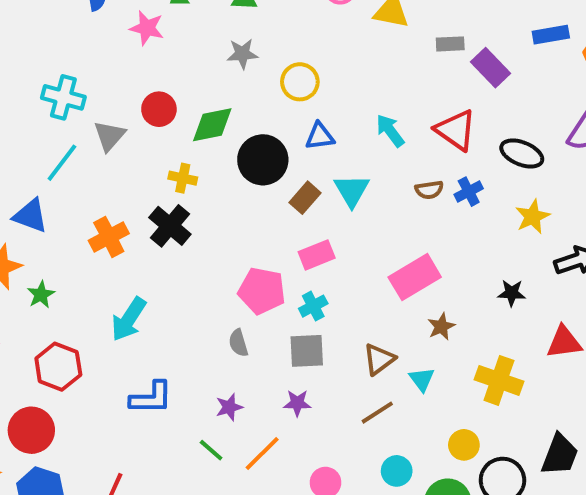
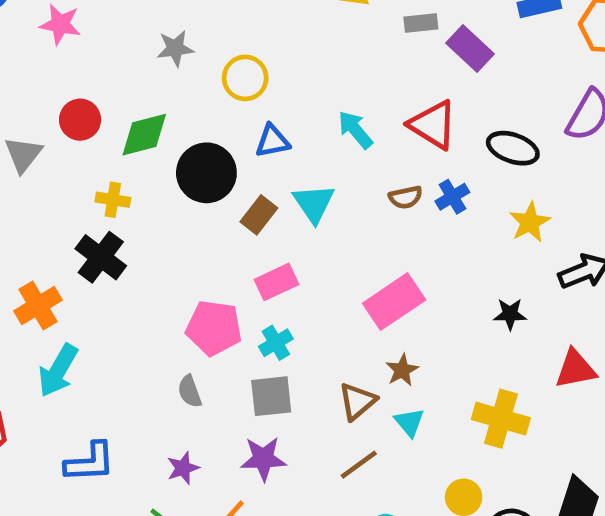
orange cross: (109, 237) -> (38, 306), moved
brown star: (441, 327) -> (402, 370), moved
purple star: (297, 403) -> (263, 459), size x1.4

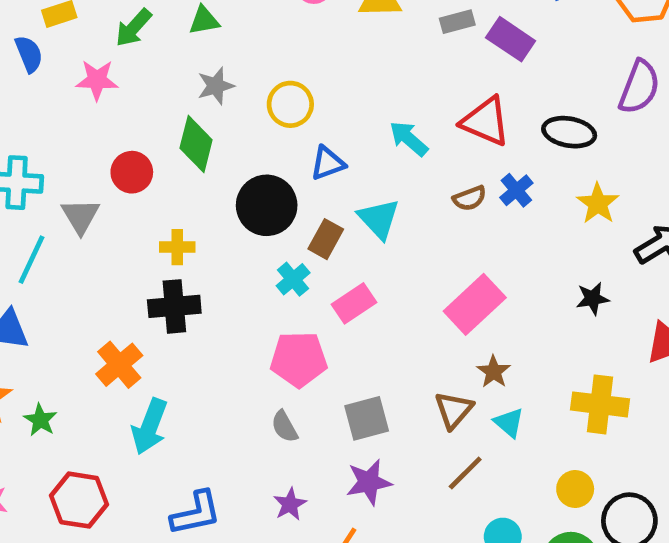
green diamond: (144, 135) -> (196, 144), moved, turned -52
black cross: (101, 257) -> (174, 306), turned -33
cyan cross: (276, 343) -> (293, 279), moved

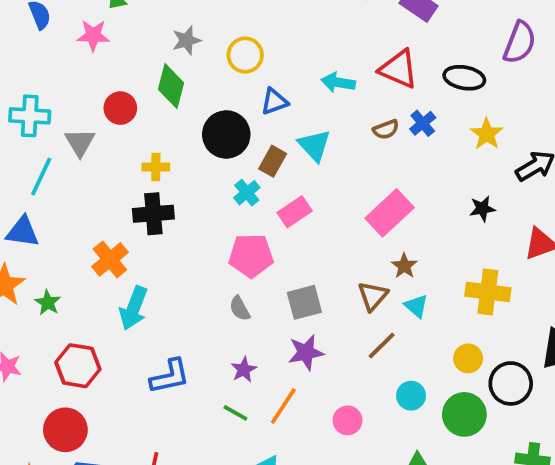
cyan arrow: (409, 139) -> (338, 82), turned -32

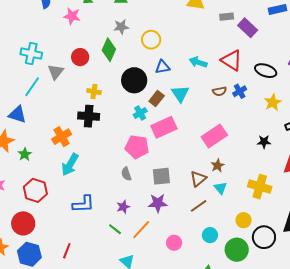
pink rectangle: (295, 212) -> (164, 127), size x1.4

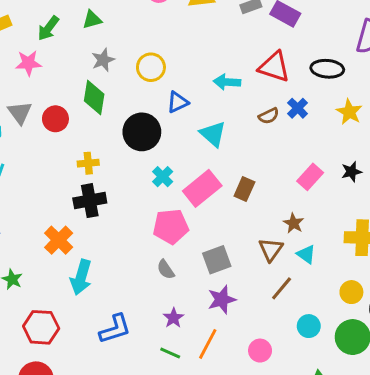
gray triangle: (56, 72) -> (20, 113), moved
brown rectangle: (157, 98) -> (244, 189), moved
pink rectangle: (214, 136) -> (310, 177), moved, size x0.7

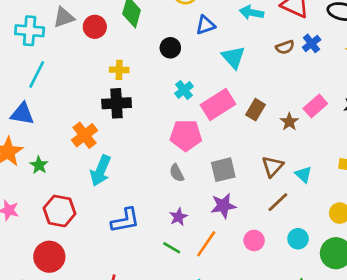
gray triangle: (20, 113) -> (64, 17), turned 40
black circle: (142, 132) -> (170, 48), size x0.6
brown star: (294, 223) -> (289, 122), moved
pink circle: (260, 351) -> (254, 240), moved

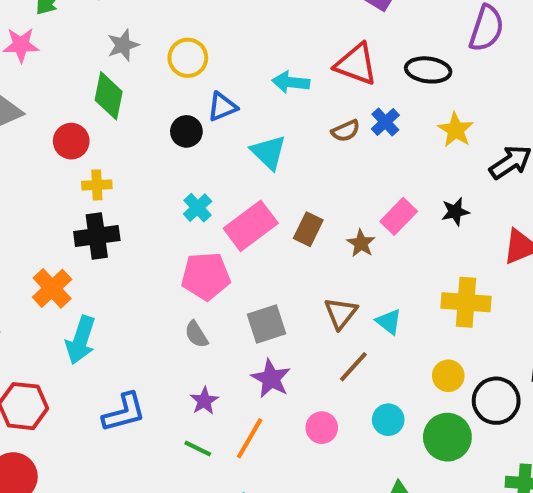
red circle: (95, 27) -> (71, 141), moved
black circle: (170, 48) -> (186, 131), moved
purple star: (223, 206) -> (271, 379), turned -30

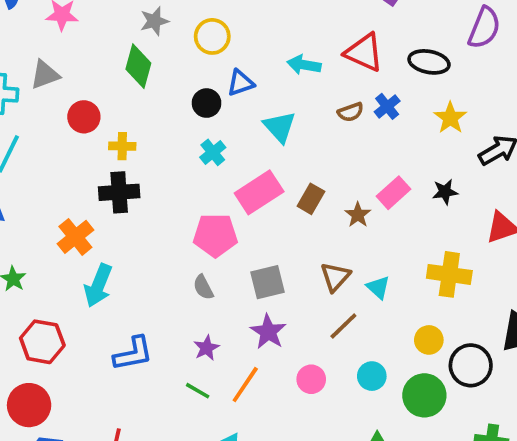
red circle: (71, 141) -> (84, 117), moved
cyan cross: (198, 208) -> (213, 152), moved

